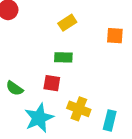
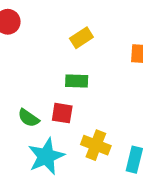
green semicircle: (15, 88) -> (29, 118), moved

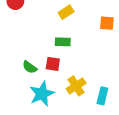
yellow cross: (96, 145) -> (76, 86), turned 36

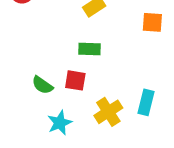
cyan star: (42, 94) -> (60, 123), size x0.7
cyan rectangle: (102, 96) -> (146, 102), moved

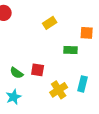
green rectangle: (89, 49) -> (71, 50), moved
cyan star: (60, 123) -> (14, 97), moved

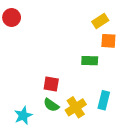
yellow rectangle: (50, 23) -> (100, 21), moved
green semicircle: (17, 73) -> (51, 105), moved

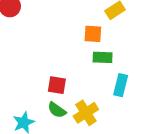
orange square: (108, 41) -> (93, 34), moved
cyan rectangle: (104, 100) -> (121, 85), moved

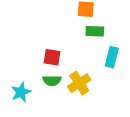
green semicircle: (57, 110) -> (52, 81), turned -36

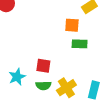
cyan rectangle: (112, 57) -> (94, 90), moved
cyan star: (21, 92) -> (17, 77), moved

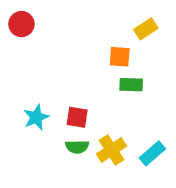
cyan star: (17, 77) -> (36, 117), moved
cyan rectangle: (94, 90) -> (152, 153), turned 35

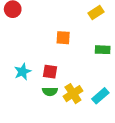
orange square: (120, 57) -> (63, 38), moved
green rectangle: (131, 85) -> (103, 50), moved

